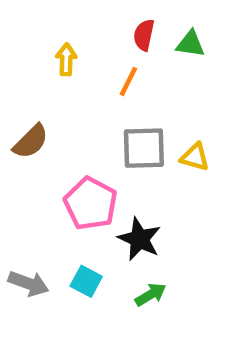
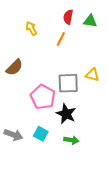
yellow arrow: (66, 59) -> (31, 28), turned -32
gray square: (144, 148) -> (68, 83), moved
green arrow: (151, 295) -> (71, 140), turned 40

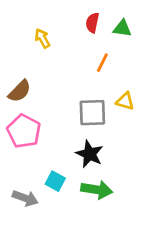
orange line: (61, 39) -> (102, 63), moved
pink pentagon: (43, 97) -> (24, 131), moved
gray arrow: (13, 135) -> (25, 198), moved
green arrow: (71, 140) -> (97, 190), size x1.5

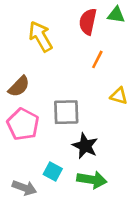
red semicircle: (92, 23) -> (88, 22), size x1.4
green triangle: (122, 28) -> (116, 15), moved
yellow arrow: (42, 38) -> (41, 36), size x1.6
gray square: (92, 113) -> (66, 112), moved

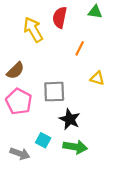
red semicircle: (88, 22) -> (60, 17), moved

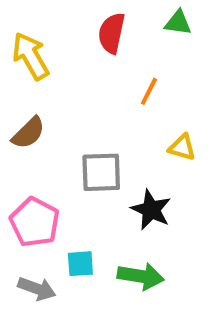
yellow arrow: (33, 30) -> (31, 56), moved
pink pentagon: (19, 102) -> (35, 222), moved
black star: (70, 119) -> (151, 210), moved
cyan square: (43, 140) -> (80, 264), turned -32

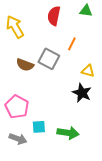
brown semicircle: (28, 133) -> (25, 65), moved, turned 66
gray square: (101, 172) -> (49, 59), moved, turned 30
black star: (151, 210) -> (82, 93), moved

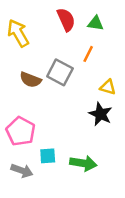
green triangle: (86, 11) -> (96, 23), moved
red semicircle: (54, 16) -> (66, 20), turned 144

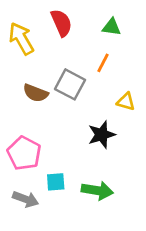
red semicircle: (66, 20) -> (61, 23), moved
black star: (100, 114) -> (102, 135), moved, turned 30

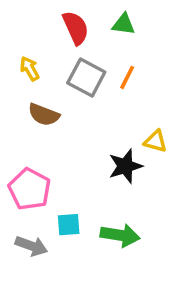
green triangle: (112, 27) -> (124, 24), moved
yellow arrow: (21, 39) -> (30, 69), moved, size x0.6
gray square: (70, 84) -> (86, 77), moved
yellow triangle: (126, 102) -> (155, 141), moved

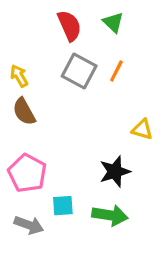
green triangle: (124, 24) -> (113, 22), turned 35
yellow arrow: (30, 69) -> (19, 76), moved
brown semicircle: (44, 115) -> (24, 112), moved, turned 40
black star: (125, 166) -> (115, 172), moved

